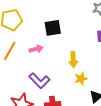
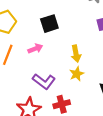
yellow star: (81, 79) -> (77, 74), moved

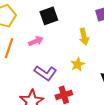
yellow arrow: (76, 54) -> (84, 37), moved

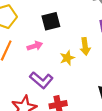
yellow star: (78, 64) -> (67, 58), moved

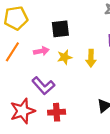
yellow star: (67, 58) -> (65, 57), moved

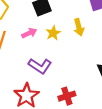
red cross: (57, 112) -> (67, 96), moved

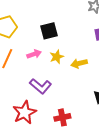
yellow arrow: (79, 27) -> (79, 63), moved, turned 84

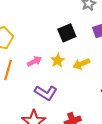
black square: (49, 31) -> (67, 33), moved

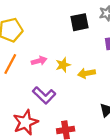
black square: (67, 33) -> (80, 22), moved

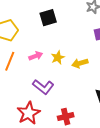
black square: (80, 22) -> (48, 18), moved

